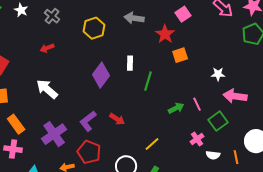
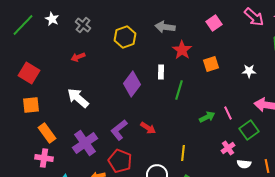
red star: (165, 34) -> (182, 50), moved
white star: (218, 74) -> (249, 71), moved
yellow line: (152, 144) -> (183, 153), turned -42

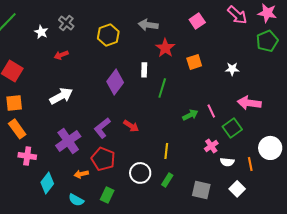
white star: (52, 19) -> (41, 32), moved
white arrow: (78, 98) -> (61, 96), turned 110
orange rectangle: (47, 133) -> (17, 129), moved

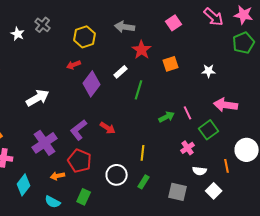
red arrow: (61, 55) -> (74, 65), moved
white rectangle: (144, 70) -> (121, 72), turned 48
white semicircle: (227, 162) -> (200, 171), moved

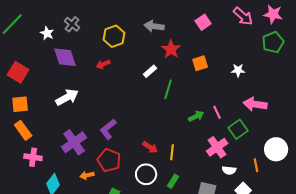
purple diamond: (92, 84) -> (65, 57), moved, turned -55
red arrow: (108, 128) -> (150, 147), moved
pink cross: (188, 148) -> (217, 147), size x1.5

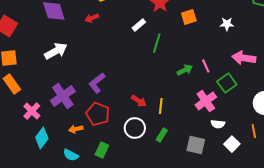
pink cross: (33, 157) -> (32, 111), moved, turned 36
orange line: (256, 165) -> (254, 131), moved

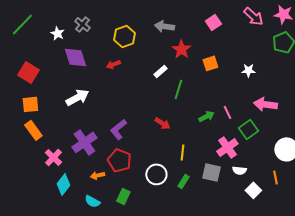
red arrow: (139, 101) -> (162, 123), moved
gray square: (196, 145) -> (211, 172), moved

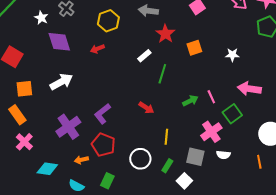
orange square: (30, 104) -> (24, 89), moved
pink cross: (53, 157) -> (24, 142), moved
cyan diamond: (63, 184) -> (47, 169), turned 60
white square: (253, 190) -> (184, 181), moved

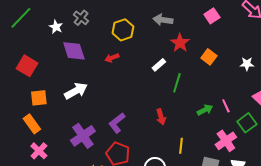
orange square: (194, 48) -> (209, 57), turned -35
red arrow: (146, 108) -> (161, 117), turned 42

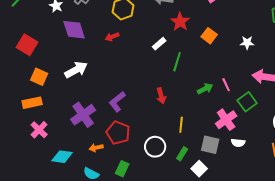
orange square: (39, 98) -> (39, 77), turned 30
orange rectangle: (32, 124) -> (32, 103), turned -66

